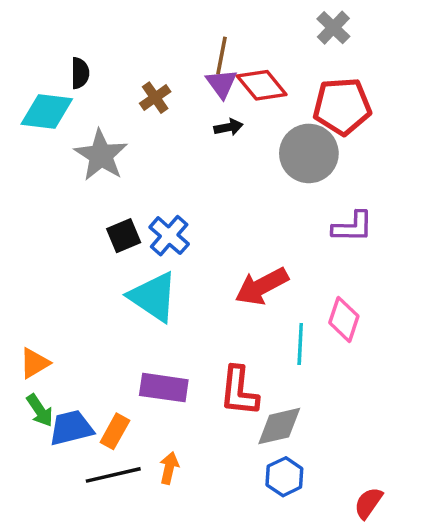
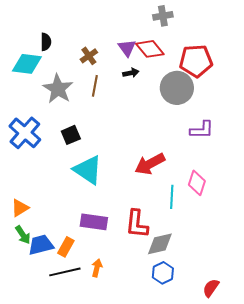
gray cross: (333, 28) -> (163, 16), moved, turned 36
brown line: (222, 56) -> (95, 86), moved
blue cross: (169, 236) -> (25, 133), moved, size x1.4

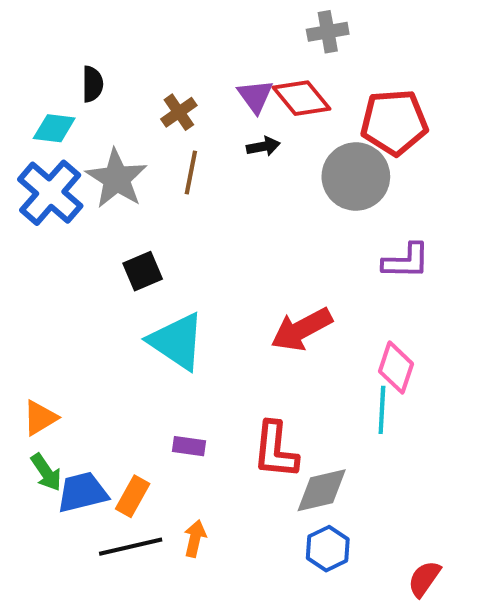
cyan diamond: (27, 64) -> (54, 128), size x0.7
blue cross: (25, 133) -> (50, 193), moved
cyan line: (172, 197) -> (382, 410), moved
purple rectangle: (94, 222) -> (189, 446), size x0.6

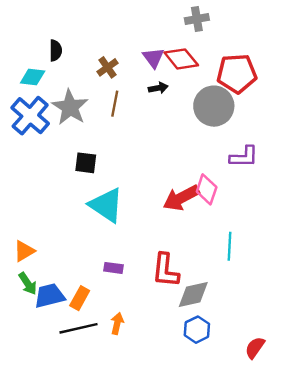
black square: (143, 271) -> (86, 163), turned 30
pink diamond: (396, 368) -> (207, 189), moved

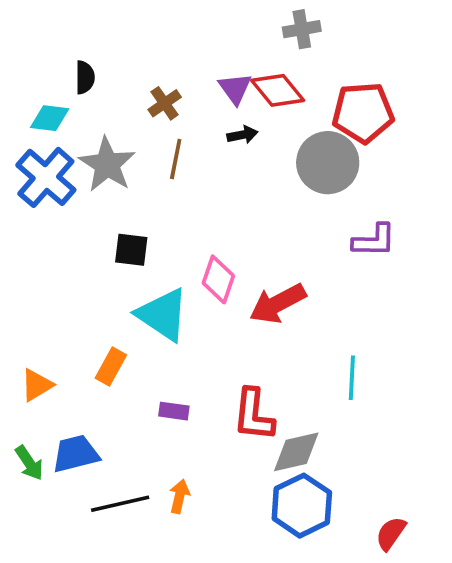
pink diamond: (207, 189) -> (218, 279), moved
green arrow: (28, 284) -> (29, 463), moved
orange rectangle: (80, 298) -> (111, 367), moved
blue hexagon: (197, 330) -> (302, 506), size x1.5

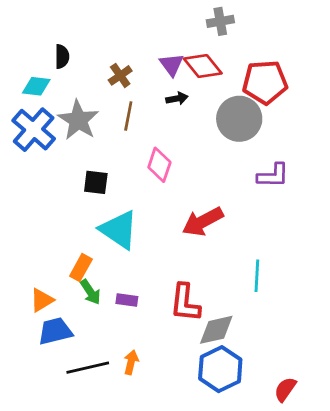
pink diamond: (218, 279) -> (159, 165), moved
orange triangle: (37, 385) -> (42, 300), moved
green arrow: (29, 463) -> (90, 292), moved

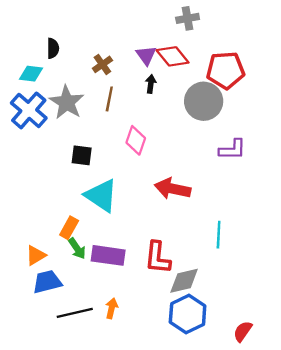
black arrow: (177, 98) -> (151, 84), turned -72
red arrow: (203, 222) -> (173, 189), turned 40
purple rectangle: (127, 300) -> (108, 255), size x1.8

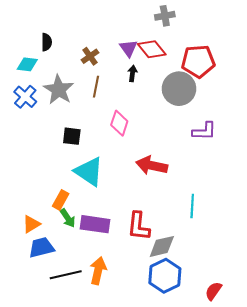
blue cross: (29, 110) -> (25, 97), size x0.7
orange arrow: (112, 308) -> (98, 271), size x1.5

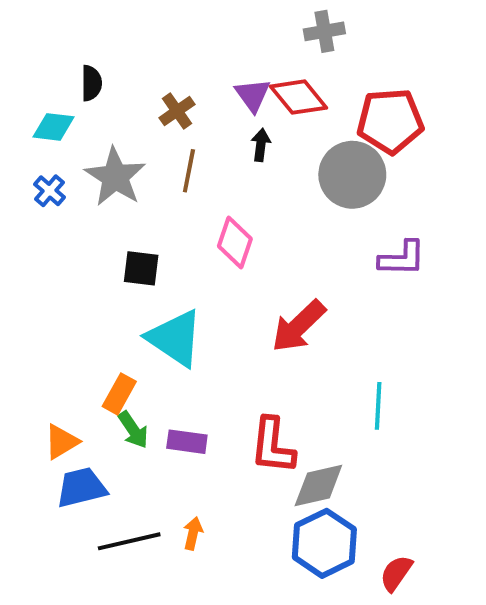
blue cross: (25, 97) -> (50, 191), size x0.7
red arrow: (152, 166) -> (299, 326), turned -56
purple rectangle: (95, 224) -> (187, 442), size x0.7
orange arrow: (98, 271) -> (193, 533), size x0.6
red semicircle: (213, 291) -> (396, 573), moved

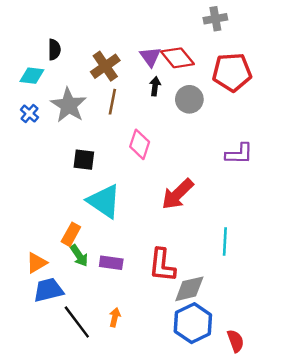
gray cross: (324, 31) -> (215, 19), moved
brown cross: (177, 111) -> (105, 66), size x1.4
gray circle: (352, 175) -> (189, 99), moved, size x0.7
black line: (129, 541) -> (77, 322), turned 66
red semicircle: (396, 573) -> (236, 341), turned 125

